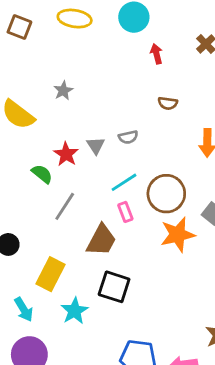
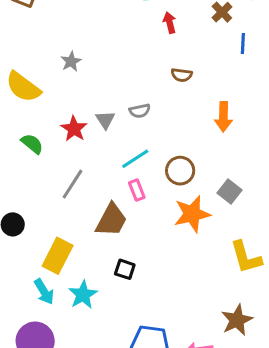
green semicircle: (42, 174) -> (32, 144), moved
brown circle: (166, 194) -> (180, 171), size x0.7
black square: (114, 287) -> (125, 269), size x0.6
cyan arrow: (24, 309) -> (44, 292), moved

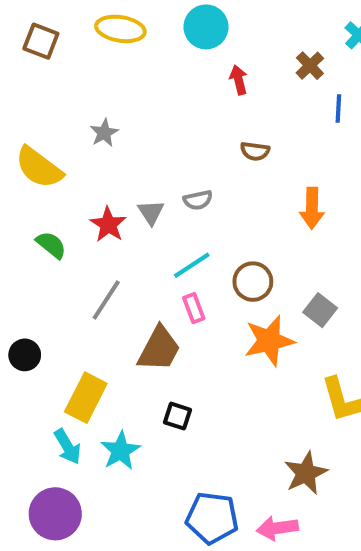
brown star: (237, 320) -> (306, 473), moved

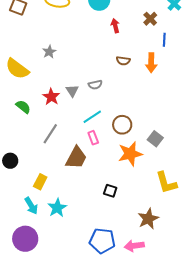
orange arrow: (312, 208) -> (151, 63), moved
yellow rectangle: (86, 398) -> (40, 182), size x0.7
black square: (177, 416) -> (110, 191), moved

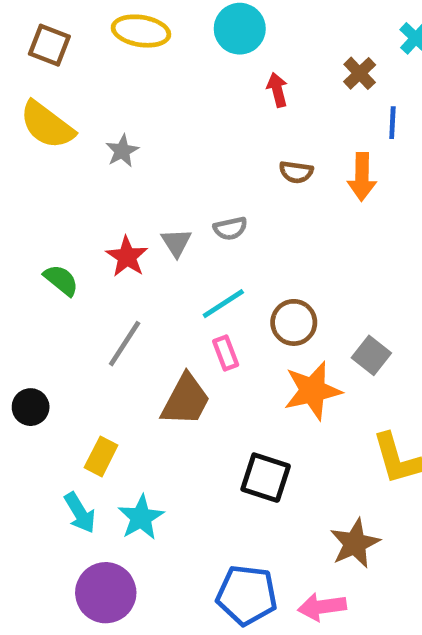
yellow semicircle: (17, 69) -> (47, 125), moved
black square: (110, 191) -> (266, 478), size x1.5
purple circle: (25, 239) -> (106, 593), moved

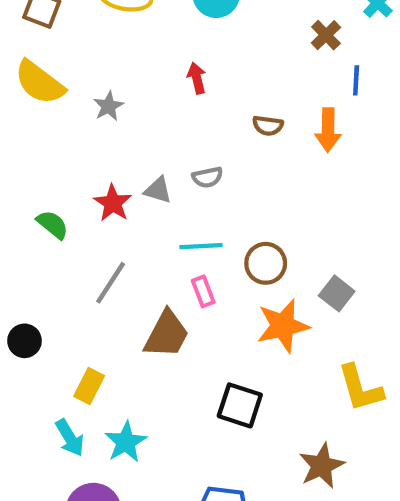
red arrow: (277, 90) -> (197, 78), moved
gray triangle: (176, 243) -> (158, 190), turned -40
cyan line: (223, 304) -> (201, 246), turned 30

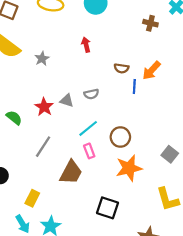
brown cross: (326, 35) -> (150, 23), turned -32
blue line: (356, 80) -> (134, 87), moved
orange arrow: (328, 130) -> (151, 70), turned 42
cyan line: (201, 246) -> (88, 128), turned -36
gray square: (337, 293) -> (170, 154), moved

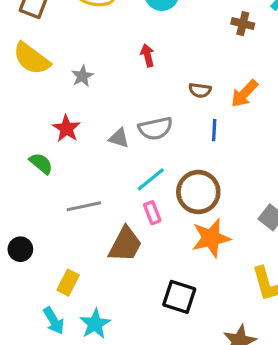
blue line: (134, 87) -> (214, 130), moved
gray semicircle: (91, 94) -> (155, 128), size x1.5
red star: (44, 107) -> (66, 128), moved
brown circle: (120, 137) -> (198, 192), size x1.4
gray line: (43, 147) -> (84, 206), turned 45

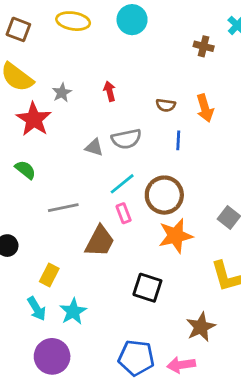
red arrow: (147, 55) -> (110, 91), moved
orange arrow: (244, 93) -> (205, 108), turned -60
red star: (66, 128) -> (34, 119), moved, size x1.4

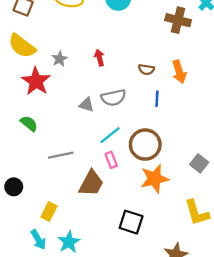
brown cross: (204, 46) -> (178, 20), size x1.5

